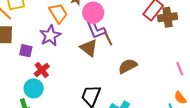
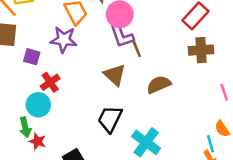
brown cross: (167, 17) -> (201, 50), moved
purple star: (50, 36) -> (64, 40), turned 30
brown triangle: (89, 48) -> (115, 75), moved

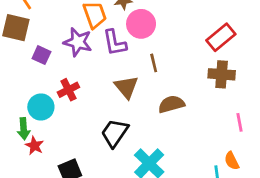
purple L-shape: (122, 36) -> (115, 43), moved
red cross: (50, 82) -> (68, 90), moved

